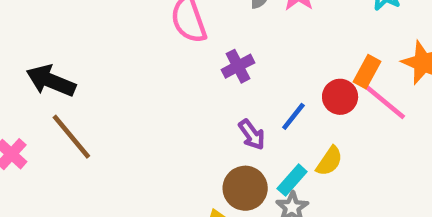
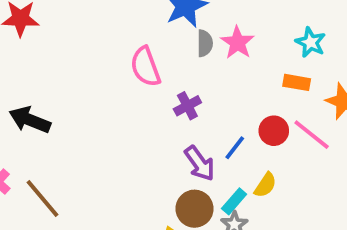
orange rectangle: (367, 72) -> (297, 82), moved, turned 72
purple arrow: (252, 135) -> (200, 163), size x1.4
brown line: (71, 137) -> (43, 199), moved

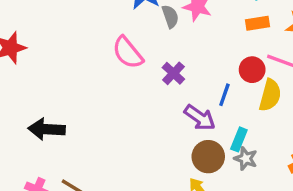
yellow semicircle: (265, 185) -> (270, 95), moved, size x1.4

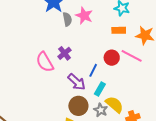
pink semicircle: (128, 53) -> (45, 62), moved
yellow semicircle: (270, 95) -> (114, 105), moved, turned -72
cyan rectangle: (239, 139) -> (100, 89), moved

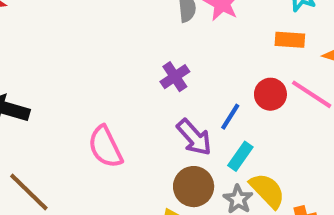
pink semicircle: (45, 62) -> (105, 147), moved

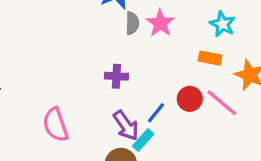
purple cross: (175, 77) -> (116, 76), turned 30
cyan rectangle: (240, 156) -> (143, 140), moved

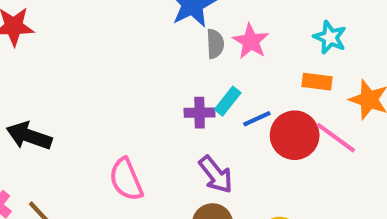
red circle: (190, 99) -> (295, 135), size x1.5
blue line: (156, 113) -> (257, 119), moved, turned 30
cyan rectangle: (143, 140) -> (228, 101), moved

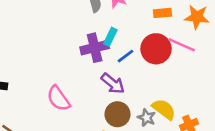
purple cross: (200, 113) -> (95, 48), size x1.5
blue line: (257, 119) -> (126, 56), moved

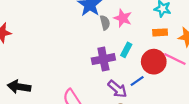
cyan rectangle: (110, 37) -> (126, 50), moved
blue line: (126, 56) -> (137, 81), moved

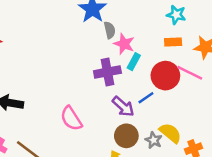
pink star: (123, 18) -> (124, 44), moved

